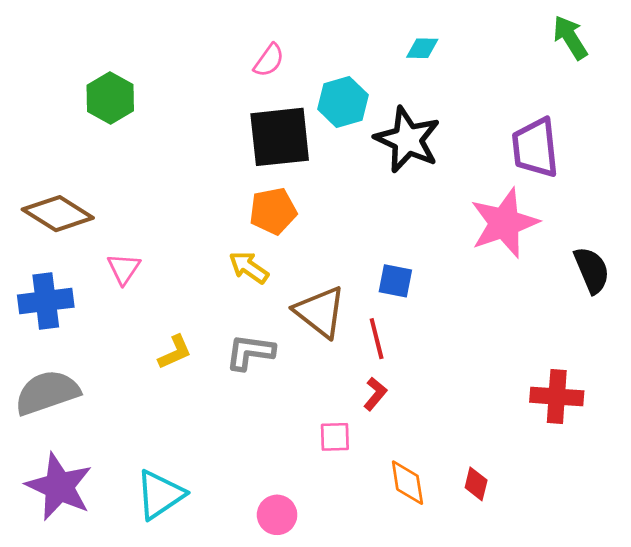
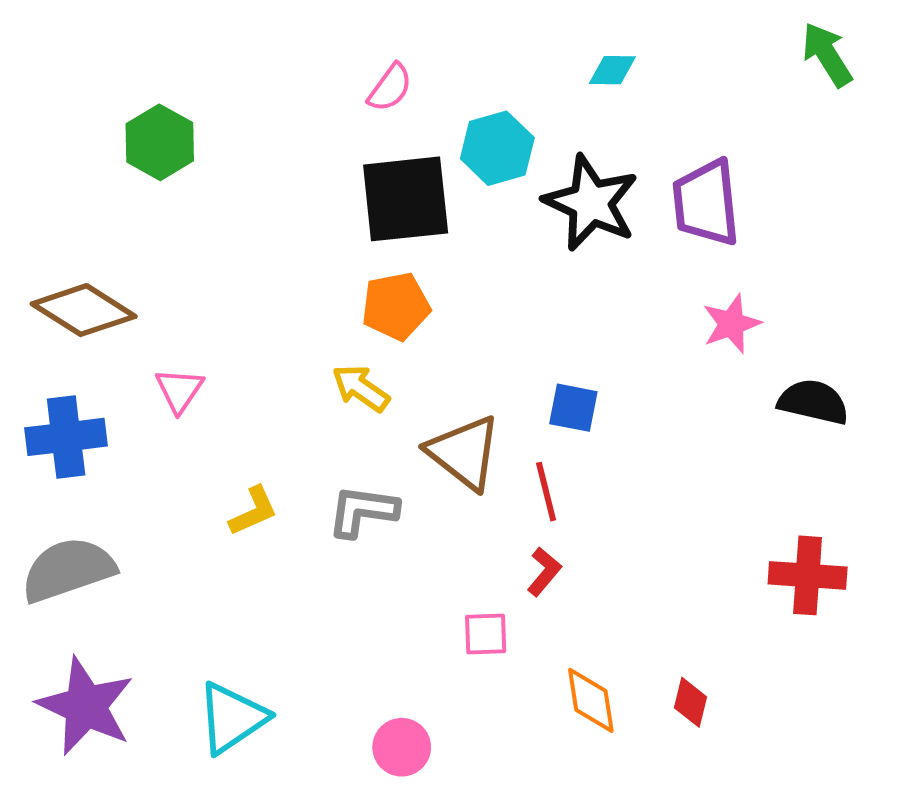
purple trapezoid: (535, 148) -> (706, 203), moved
pink star: (504, 223) -> (731, 324), size x0.6
black semicircle: (592, 270) -> (813, 402), moved, turned -54

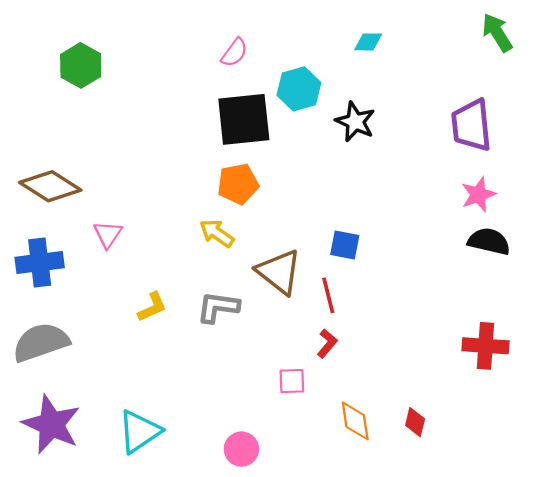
green hexagon: (160, 142) -> (81, 65), moved
black star: (591, 203) -> (355, 122), size x0.7
purple trapezoid: (706, 203) -> (471, 125), moved
pink star: (731, 324) -> (478, 194), moved

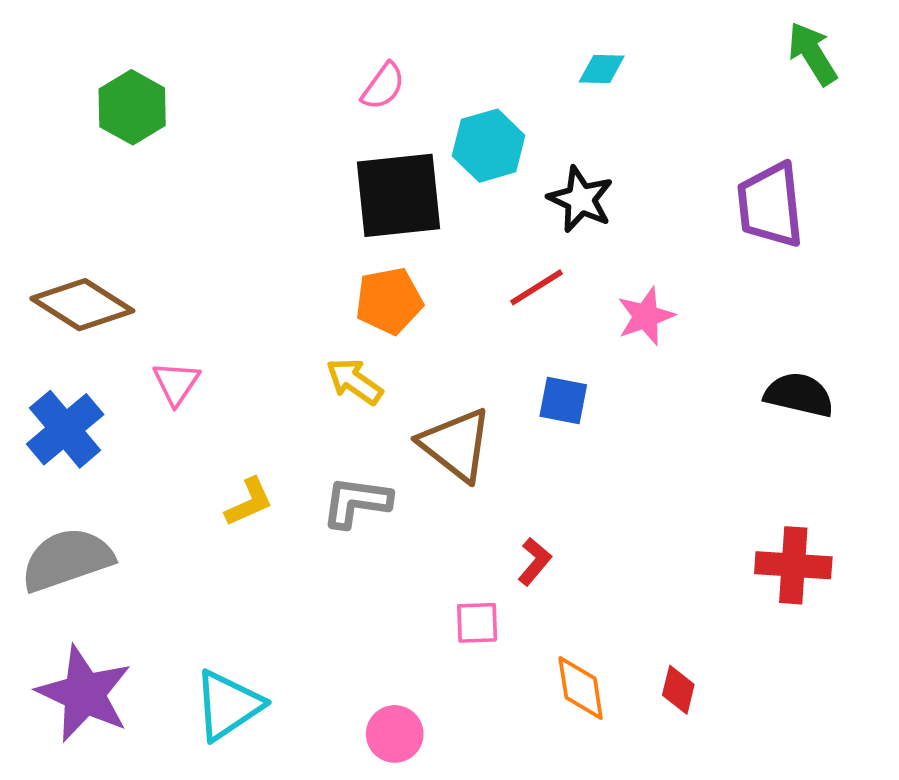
pink star: (478, 194) -> (646, 316), moved
blue cross: (40, 263) -> (65, 429), turned -33
red line: (328, 295) -> (536, 287), moved, turned 72

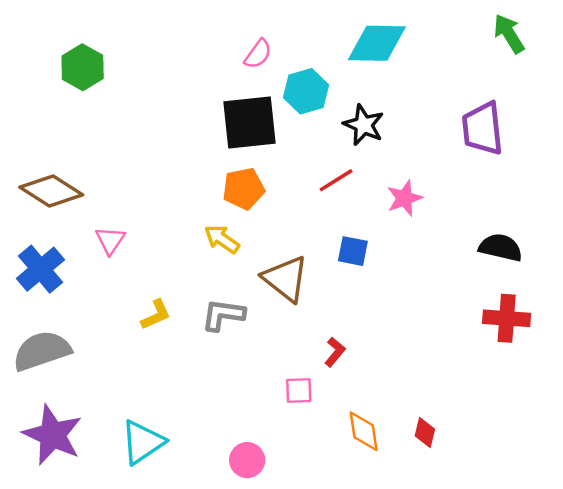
cyan diamond: (602, 69) -> (377, 43), size x2.0
pink semicircle: (383, 86) -> (258, 54), moved
red cross: (793, 565) -> (507, 318), moved

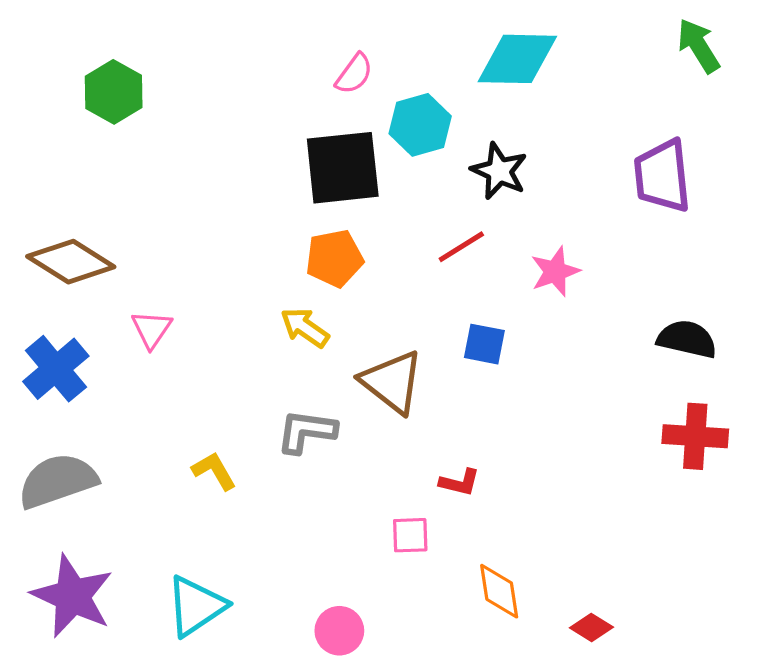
yellow L-shape: (156, 315) -> (214, 471), moved, turned -96
red L-shape: (335, 352) -> (460, 482), turned 64
red diamond: (425, 432) -> (591, 627), moved, turned -72

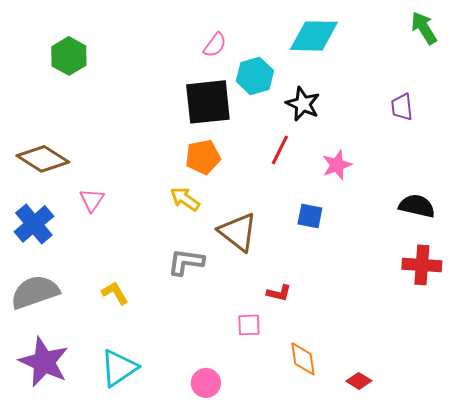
purple trapezoid: (662, 176) -> (402, 107), size x0.6
red line: (461, 247) -> (280, 150), turned -32
blue square: (484, 344) -> (310, 216), moved
yellow L-shape: (214, 471) -> (115, 293), moved

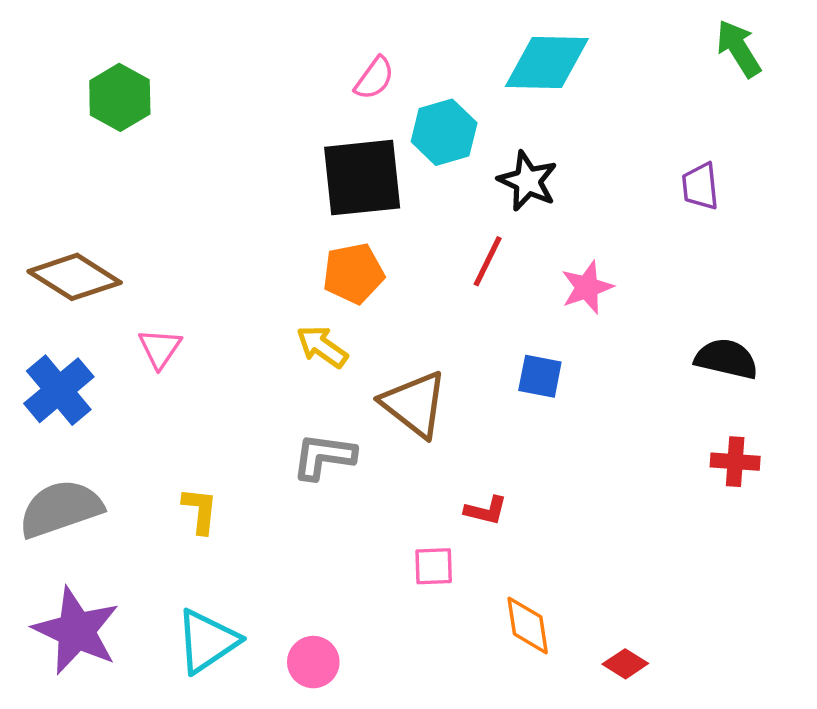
red cross: (422, 265) -> (735, 462), size x0.7
yellow L-shape: (115, 293) -> (200, 510), turned 36
pink circle: (206, 383) -> (313, 662), moved

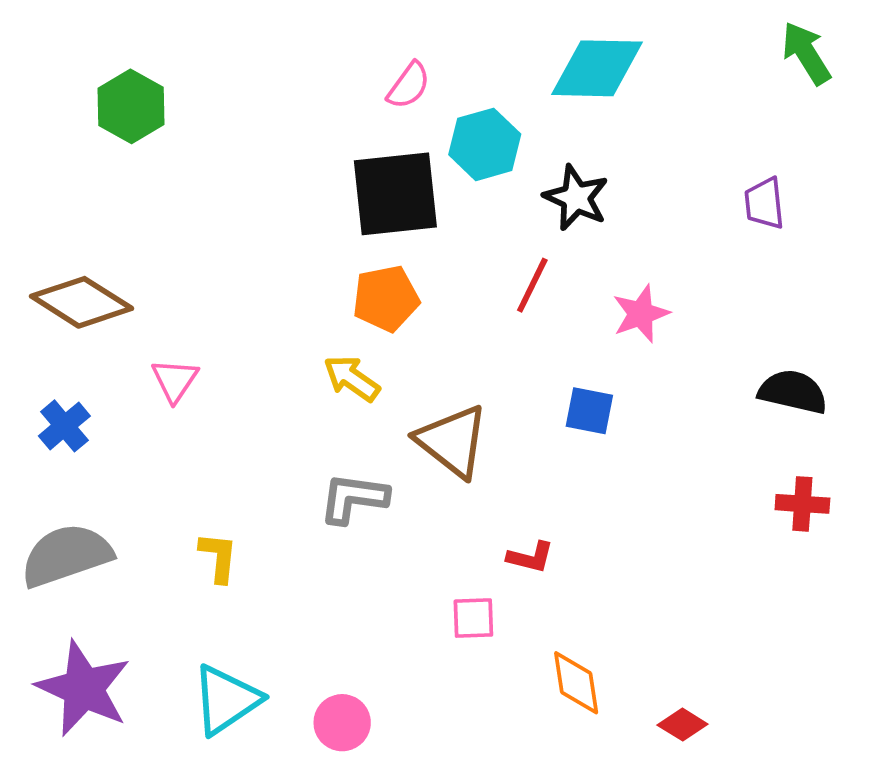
blue cross: (59, 390) -> (64, 426), size x0.7

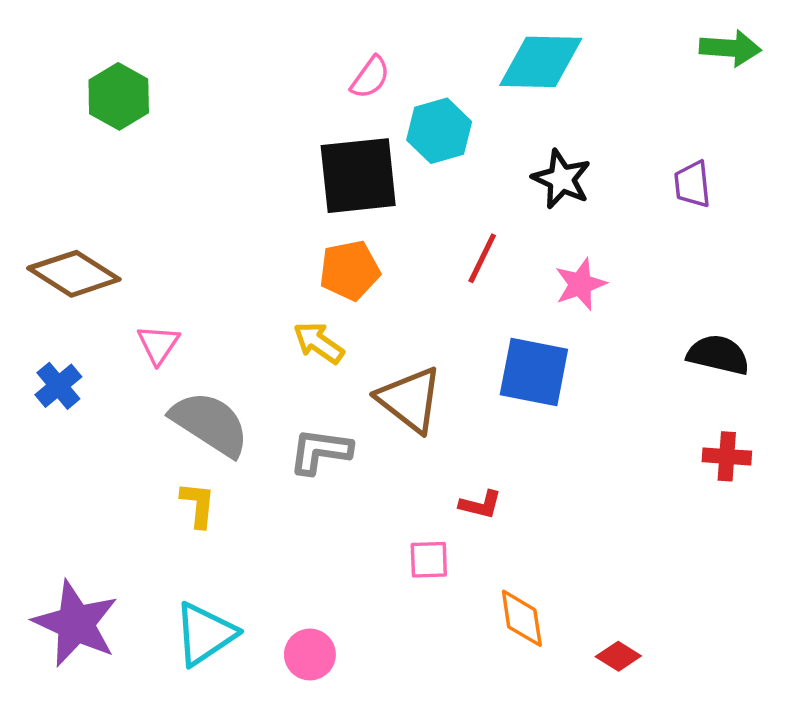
green arrow: (806, 53) -> (730, 48), turned 126
black star: (576, 198) -> (561, 179), moved
blue square: (589, 411) -> (534, 372), size x1.6
gray semicircle: (66, 555) -> (210, 424), moved, turned 52

